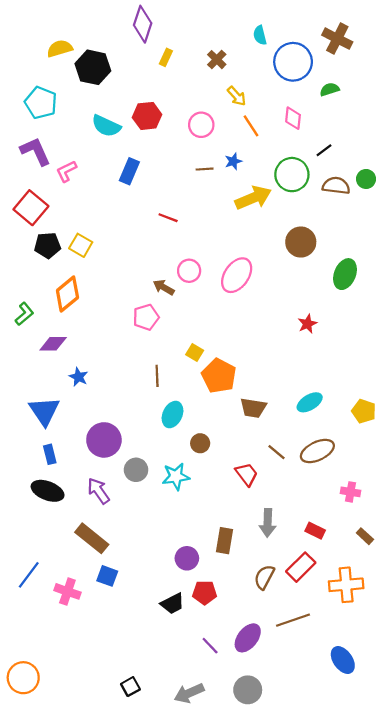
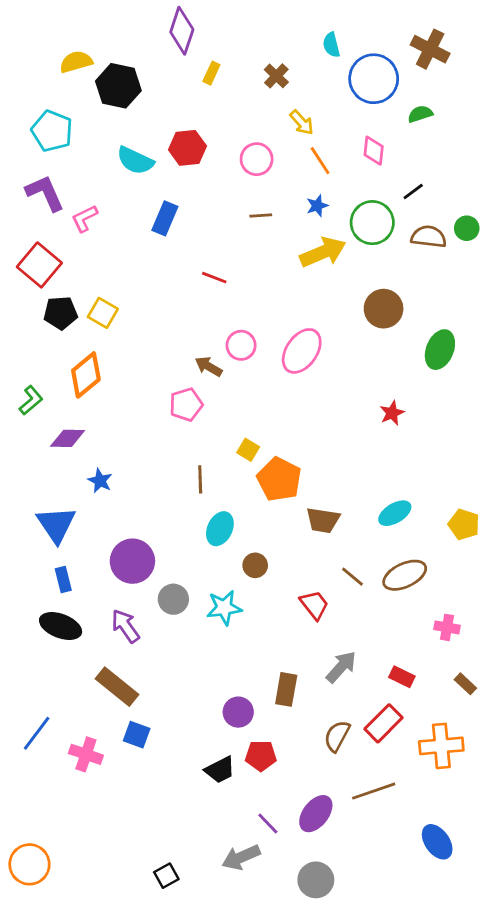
blue star: (233, 161) -> (317, 206), moved
gray arrow: (268, 523) -> (341, 667), turned -140
gray arrow: (189, 693) -> (241, 857), moved

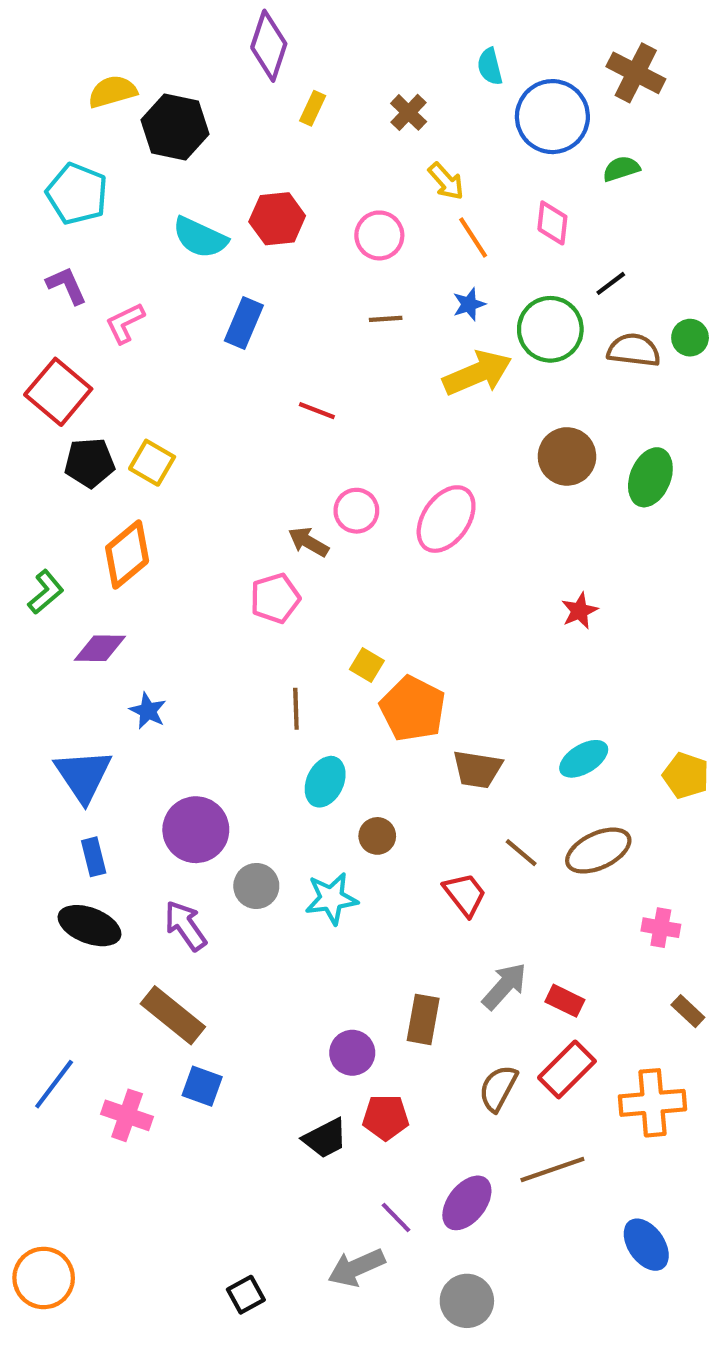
purple L-shape: (45, 193) -> (67, 285), size x0.7
green ellipse: (440, 350) -> (650, 477), moved
red rectangle: (402, 677) -> (565, 1001), moved

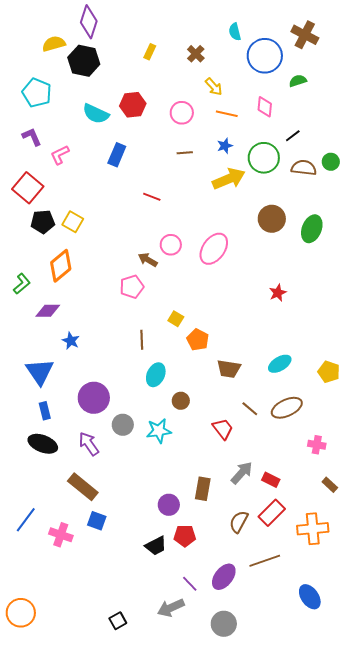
purple diamond: (269, 46) -> (89, 22), moved
orange line: (473, 238) -> (227, 114), turned -45
orange pentagon: (413, 709) -> (198, 340), size x0.7

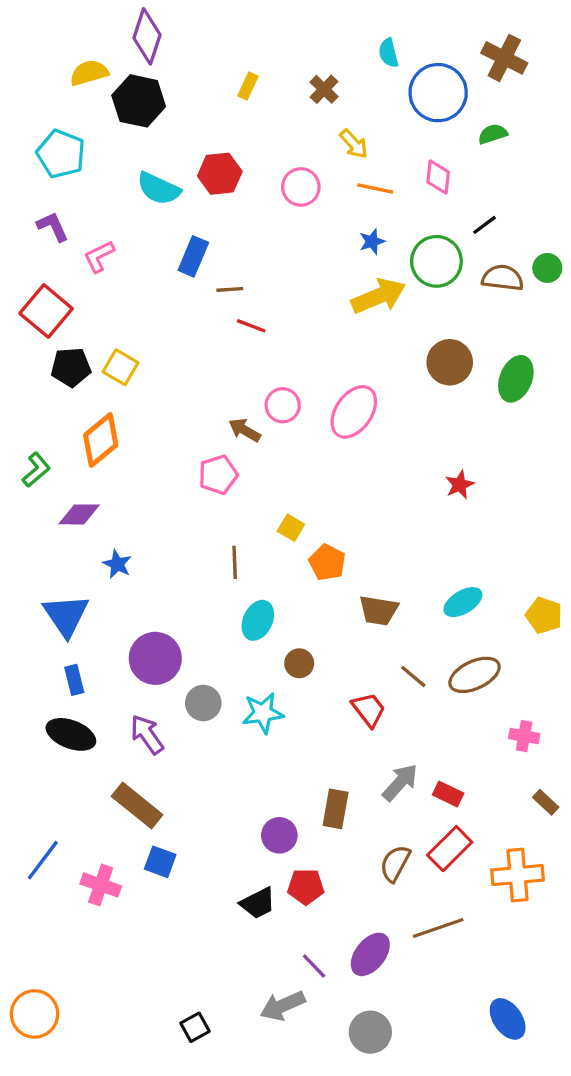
brown line: (185, 153) -> (230, 289), moved
blue ellipse: (310, 597) -> (508, 1019), moved

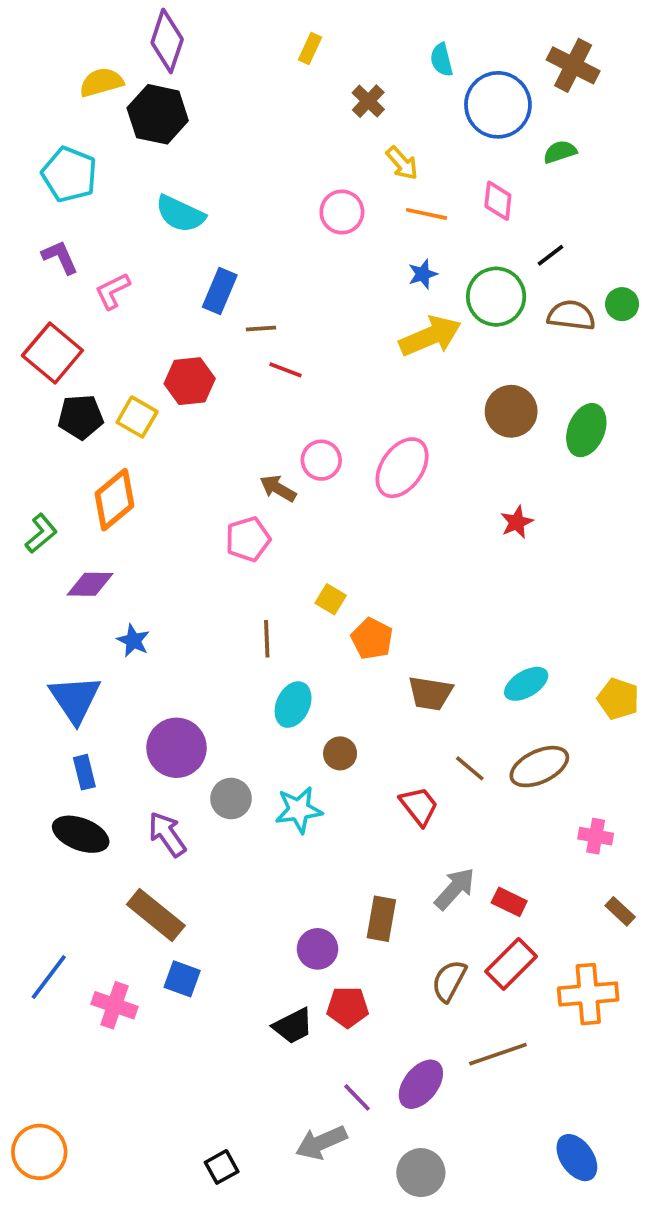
yellow rectangle: (248, 86) -> (310, 48), moved
red hexagon: (220, 174) -> (190, 381), moved
red star: (460, 485) -> (517, 522), moved

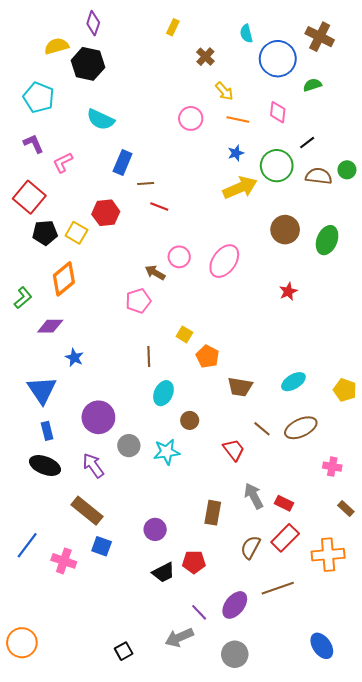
purple diamond: (167, 41) -> (93, 23), size x0.7
gray arrow: (455, 889) -> (254, 496), turned -70
purple circle: (317, 949) -> (155, 529), moved

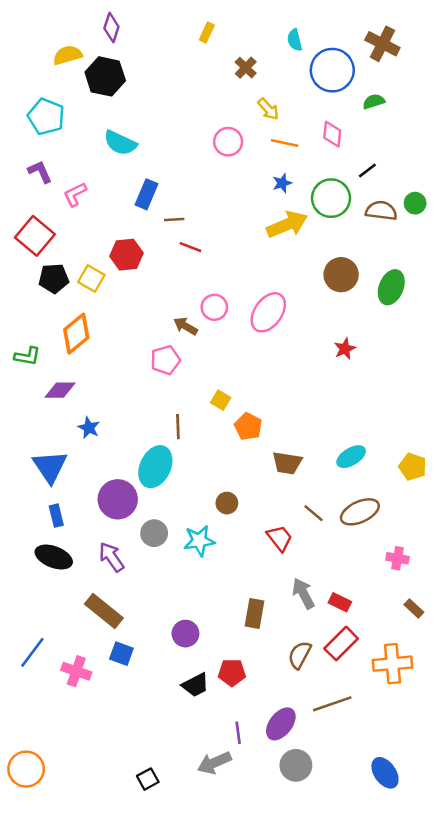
green L-shape: (23, 298) -> (27, 356), turned 50
cyan ellipse: (163, 393) -> (155, 467), moved, size x1.4
purple line: (199, 612) -> (238, 733), turned 36
gray circle: (235, 654) -> (296, 765), moved

